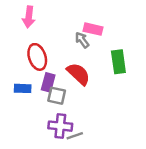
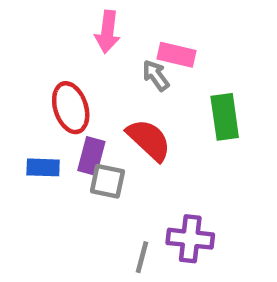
pink arrow: (29, 17) -> (107, 32), moved
purple cross: (60, 126) -> (190, 239), moved
gray line: (75, 136) -> (142, 257), turned -56

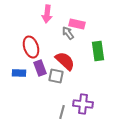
purple rectangle: (91, 156) -> (40, 68), turned -35
gray square: (107, 181) -> (56, 76), moved

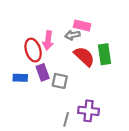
pink arrow: (47, 14) -> (48, 40), moved
gray arrow: (68, 33) -> (72, 35), turned -64
red semicircle: (65, 61) -> (84, 56), moved

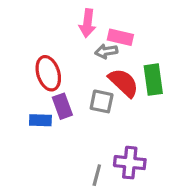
pink arrow: (48, 40) -> (87, 23), moved
blue rectangle: (20, 78) -> (40, 120), moved
gray square: (60, 81) -> (102, 101), moved

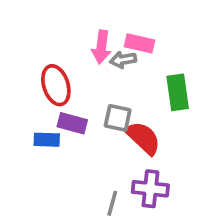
pink arrow: (87, 23) -> (101, 47), moved
red semicircle: (123, 83) -> (143, 138), moved
purple rectangle: (62, 106) -> (72, 123), turned -55

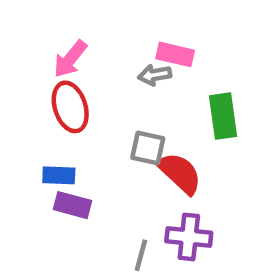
pink arrow: (101, 47) -> (70, 59), moved, turned 32
purple rectangle: (72, 123) -> (72, 205), moved

